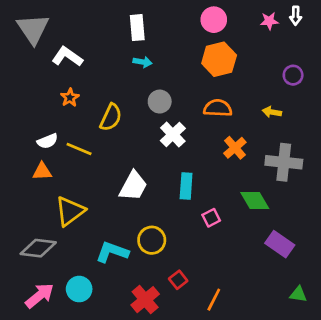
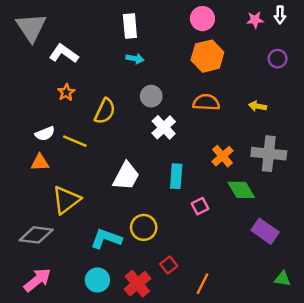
purple circle: (293, 75) -> (278, 59), moved
orange cross: (235, 148) -> (222, 156), moved
cyan circle: (79, 289) -> (97, 280), moved

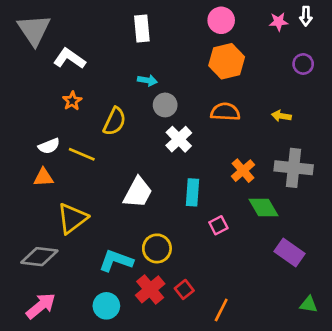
cyan arrow: (135, 59) -> (147, 80), moved
red cross: (137, 284) -> (150, 289), moved

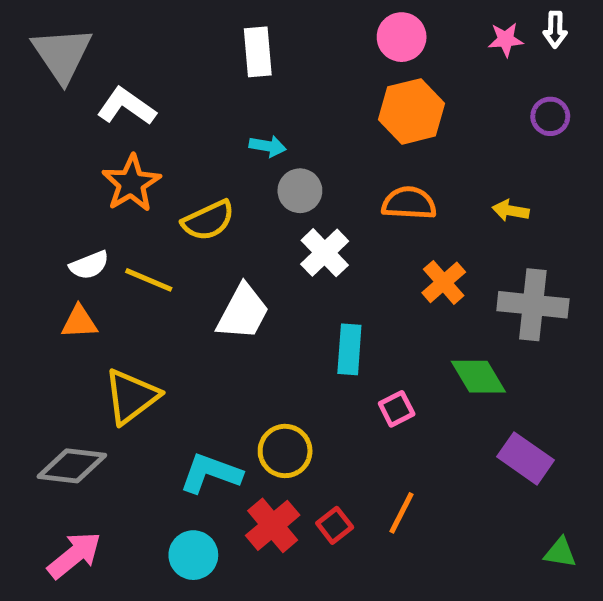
orange star: (72, 101) -> (131, 183), size x1.6
yellow semicircle: (115, 121) -> (208, 220), turned 40
orange cross: (243, 171) -> (444, 282), moved
white trapezoid: (138, 192) -> (243, 312), moved
orange line: (221, 310) -> (402, 513), moved

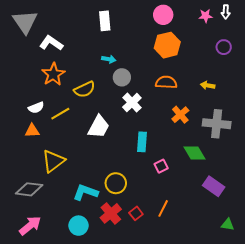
yellow line: (149, 280) -> (60, 114), turned -54

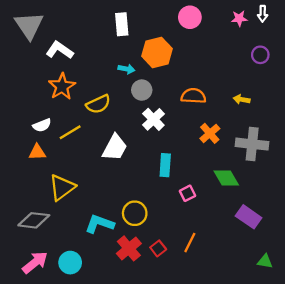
orange hexagon: (167, 45) -> (157, 52), moved
cyan circle: (78, 226) -> (70, 263), moved

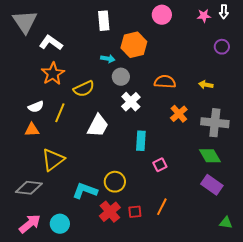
yellow line: (70, 132) -> (60, 113), turned -36
green diamond: (226, 178) -> (210, 156), moved
red square: (158, 248) -> (135, 212), turned 32

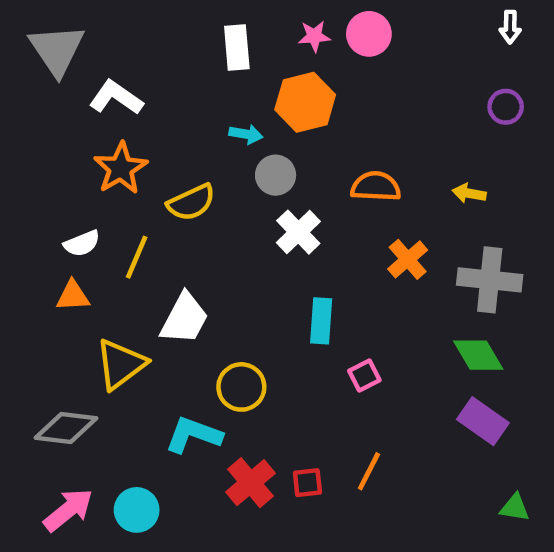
pink star: (204, 16) -> (314, 36), moved
white trapezoid: (98, 126) -> (184, 319), moved
yellow circle: (115, 182) -> (241, 387), moved

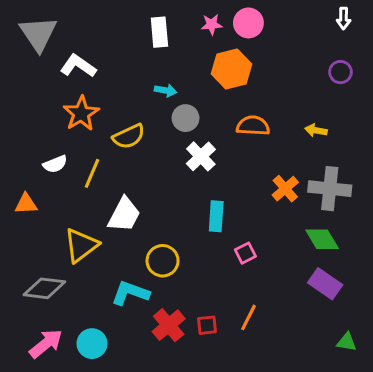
orange hexagon: (305, 102) -> (232, 69), moved
orange cross: (408, 259) -> (285, 189), moved
orange triangle: (73, 296) -> (26, 204), moved

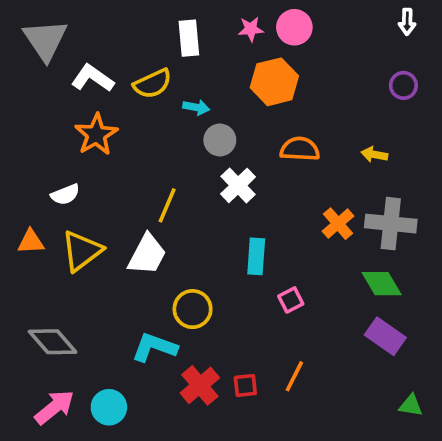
yellow semicircle: (129, 136) -> (153, 84), moved
yellow line: (92, 173) -> (167, 205), moved
yellow triangle: (81, 245) -> (82, 251), moved
gray diamond: (44, 288) -> (53, 342), turned 42

